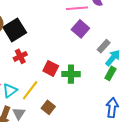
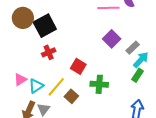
purple square: (80, 29) -> (112, 39), moved
green cross: (71, 74) -> (99, 84), moved
brown square: (48, 107) -> (71, 96), moved

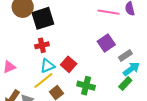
cyan triangle: (36, 86) -> (47, 66), moved

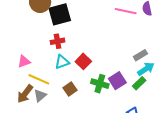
purple square: (106, 43) -> (117, 81), moved
yellow line: (43, 81) -> (39, 79), moved, turned 60

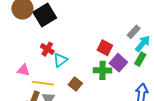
red cross: (58, 41) -> (47, 49), moved, turned -32
pink triangle: (24, 61) -> (23, 70), turned 48
red square: (83, 61) -> (105, 48), moved

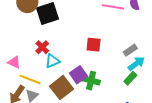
red square: (105, 48) -> (94, 45), moved, turned -35
purple square: (118, 63) -> (78, 75), moved
brown square: (75, 84) -> (62, 88), size x1.6

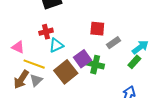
red cross: (42, 47) -> (46, 32), turned 32
gray rectangle: (130, 50) -> (113, 43), moved

